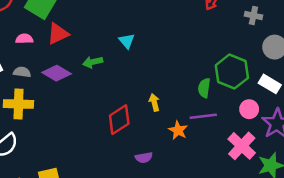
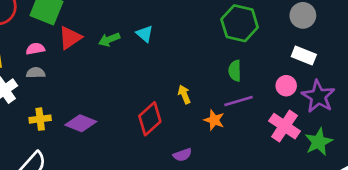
green arrow: (93, 62) -> (109, 40), moved
gray semicircle: (22, 72) -> (36, 73), moved
green hexagon: (232, 72) -> (240, 23), moved
purple diamond: (57, 73) -> (81, 123), moved
yellow cross: (18, 104) -> (40, 119), size x0.7

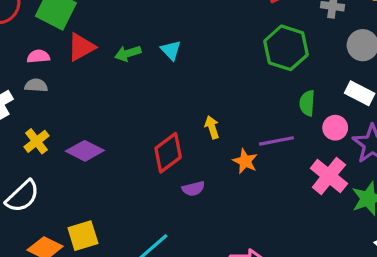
green semicircle: (235, 71) -> (307, 103), moved
yellow cross: (40, 119) -> (36, 141), turned -36
purple semicircle: (182, 155) -> (193, 189), moved

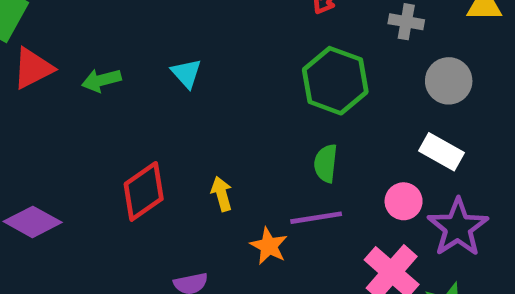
cyan triangle: (171, 50) -> (186, 73), moved
green semicircle: (307, 103) -> (326, 163), moved
red diamond: (168, 153) -> (144, 191), moved

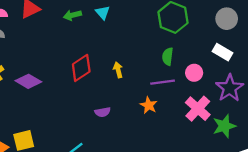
green arrow: (101, 80) -> (72, 15), moved
pink circle: (404, 201) -> (194, 73), moved
orange star: (269, 246) -> (149, 105), moved

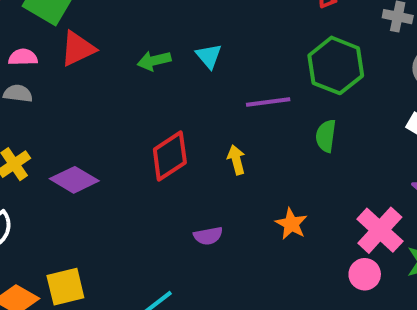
pink circle: (194, 73) -> (365, 274), moved
purple line: (163, 82) -> (268, 102), moved

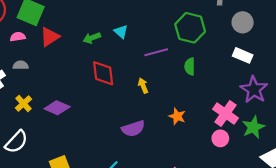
pink semicircle: (23, 57) -> (18, 37), moved
red diamond: (170, 156) -> (103, 73), moved, turned -56
purple semicircle: (208, 236) -> (133, 129), size x1.5

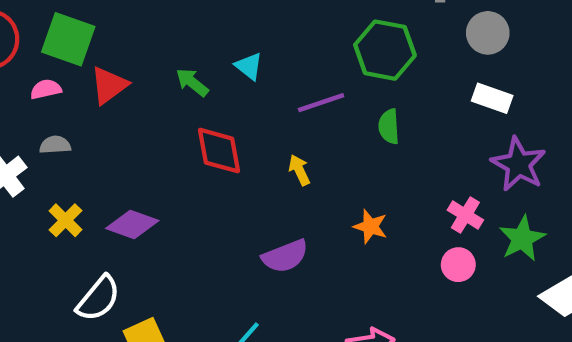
green arrow: (92, 38) -> (192, 82), turned 63
pink cross: (225, 114) -> (465, 215), size x0.7
white semicircle: (16, 142) -> (98, 298), moved

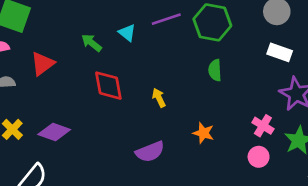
red triangle: (109, 85) -> (43, 64), moved
purple line: (321, 103) -> (166, 19), moved

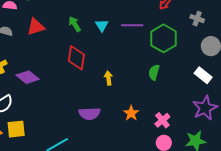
pink cross: (263, 126) -> (162, 120), moved

